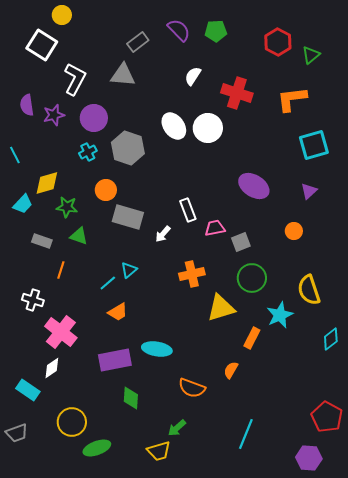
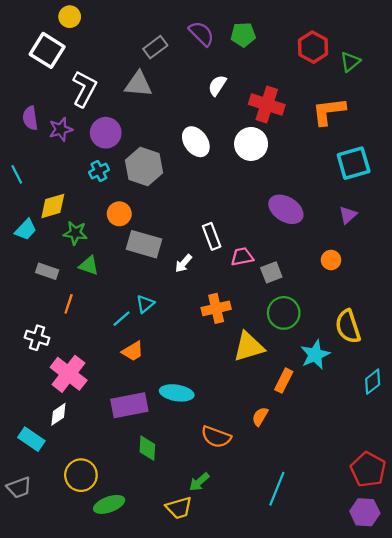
white circle: (208, 128) -> (251, 144), moved
purple hexagon: (309, 458) -> (365, 512), moved

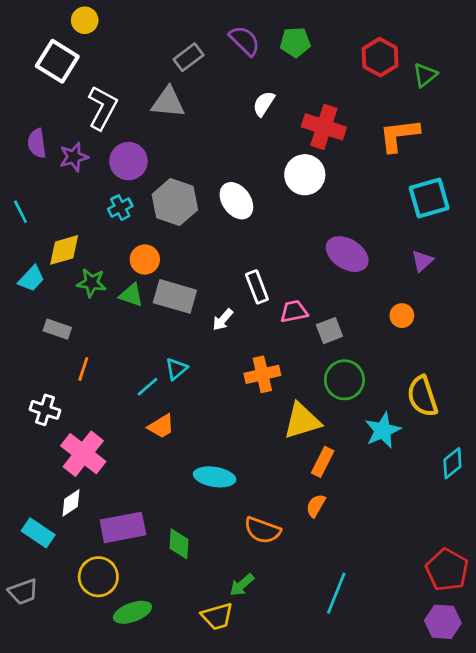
white ellipse: (196, 142) -> (236, 201), moved
green triangle: (89, 266) -> (131, 295), moved
orange rectangle: (284, 381) -> (323, 462), moved
purple rectangle: (129, 405) -> (123, 527), moved

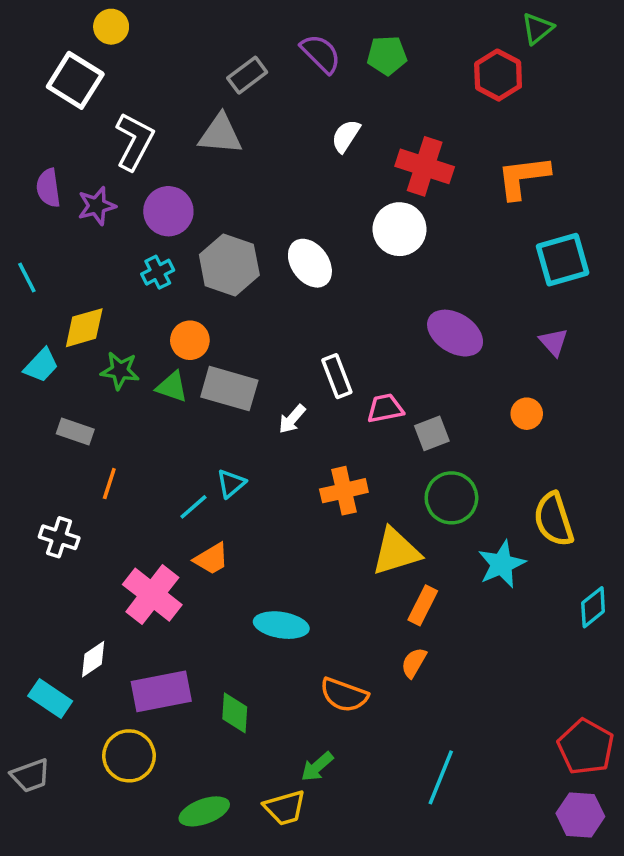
green triangle: (425, 75) -> (537, 28), moved
purple triangle: (422, 261) -> (554, 342), turned -30
pink cross: (83, 454) -> (152, 595), moved
green ellipse: (133, 612) -> (204, 811), moved

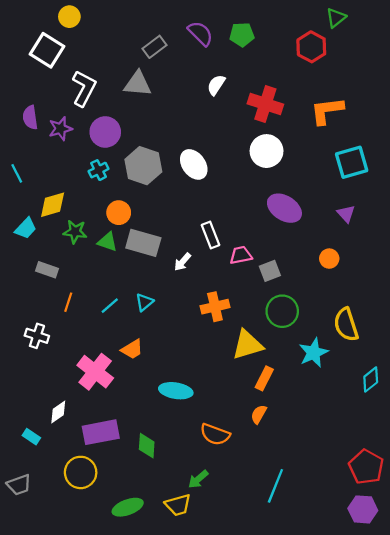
white circle: (400, 229) -> (267, 151), moved
cyan line: (193, 507) -> (110, 306), moved
cyan rectangle: (50, 699) -> (31, 437), size x0.7

